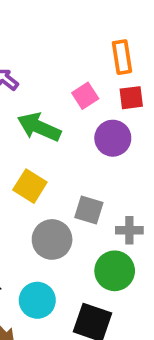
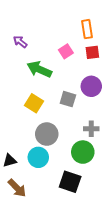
purple circle: (113, 138) -> (91, 86), moved
gray square: (89, 210) -> (68, 99), moved
cyan circle: (37, 300) -> (38, 157), moved

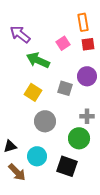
purple arrow: (20, 42) -> (20, 34), size x1.5
cyan circle: (38, 157) -> (37, 156), moved

